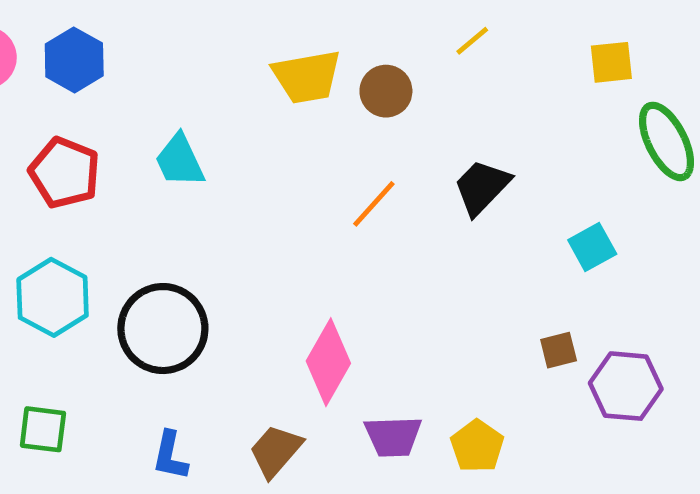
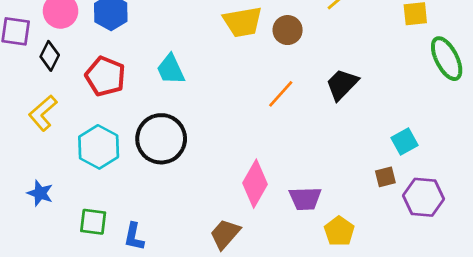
cyan square: (592, 247) -> (404, 142), moved
black circle: (163, 329) -> (161, 139), moved
purple trapezoid: (393, 436) -> (305, 199), moved
blue L-shape: (170, 456) -> (134, 237), moved

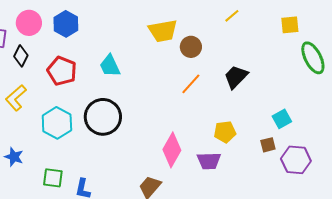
brown circle: (288, 30) -> (191, 47), moved
yellow pentagon: (339, 231) -> (225, 132), moved, turned 30

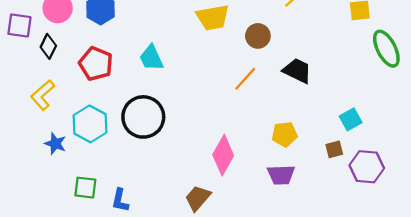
brown circle: (191, 47) -> (258, 36), moved
black trapezoid: (236, 77) -> (297, 71), turned 72
blue star: (14, 157) -> (55, 144), moved
purple trapezoid: (209, 161) -> (281, 175), moved

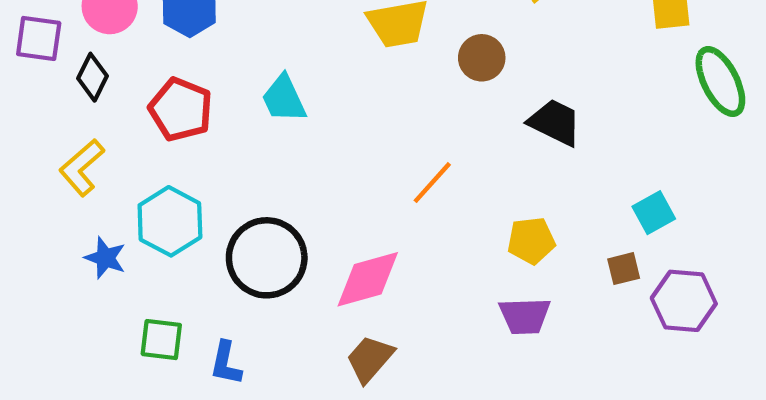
orange line: (245, 79) -> (432, 183), moved
black circle: (143, 117) -> (267, 258), moved
pink diamond: (223, 155) -> (368, 279), moved, turned 45

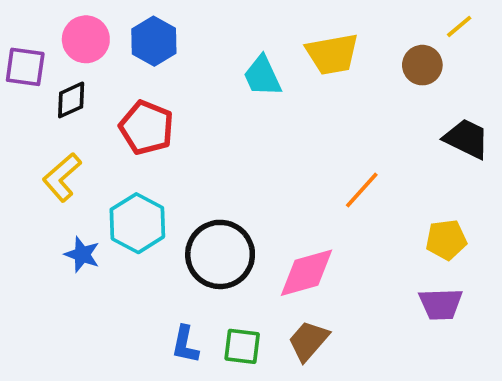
brown circle: (482, 58) -> (422, 65), moved
black diamond: (92, 77) -> (71, 100), turned 39
cyan trapezoid: (284, 99) -> (262, 76), moved
green square: (161, 340) -> (242, 346), moved

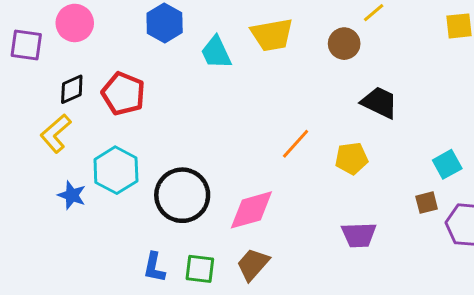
blue hexagon: (154, 41) -> (165, 23), moved
black diamond: (71, 100) -> (72, 89), moved
yellow pentagon: (446, 240) -> (351, 158), moved

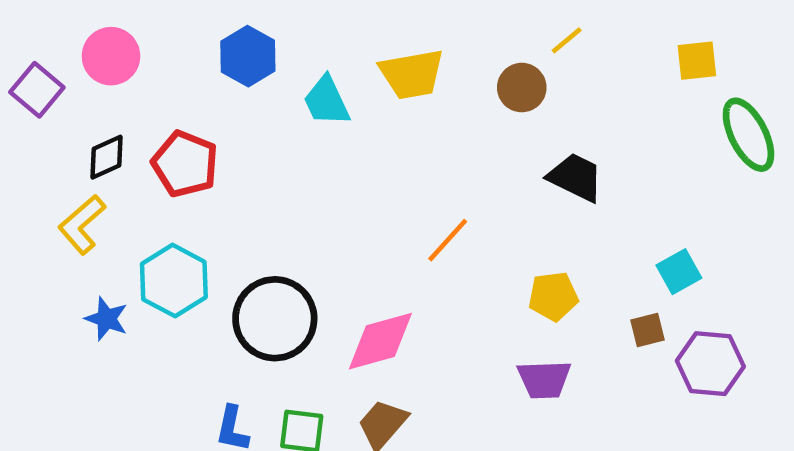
purple square: (26, 45) -> (37, 90), turned 32
yellow pentagon: (351, 158) -> (553, 296), moved

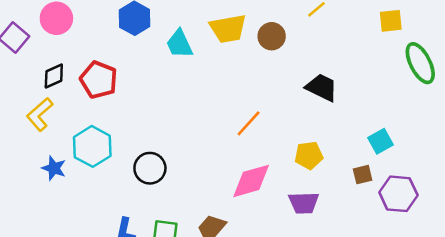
brown circle: (522, 88) -> (272, 36), moved
black circle: (275, 319) -> (150, 168), size x0.7
pink diamond: (380, 341) -> (251, 181), moved

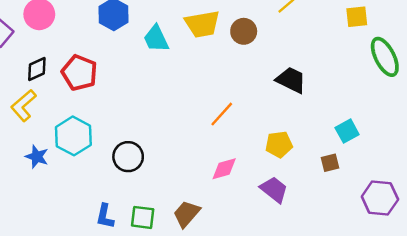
pink diamond: (251, 181) -> (224, 169), size x0.7
purple hexagon: (398, 194) -> (380, 198), moved
purple trapezoid: (304, 203) -> (274, 189), turned -140

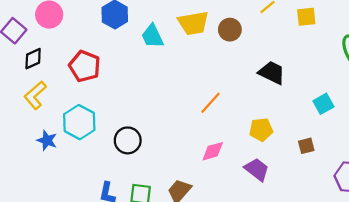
yellow square: (357, 17) -> (306, 17), moved
black diamond: (37, 69) -> (33, 59), moved
cyan square: (347, 131) -> (323, 104), moved

